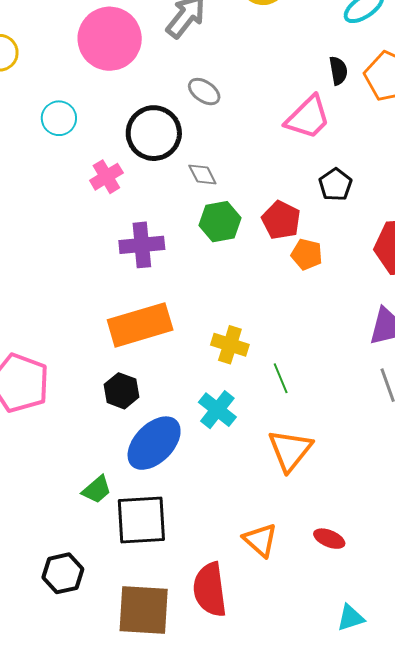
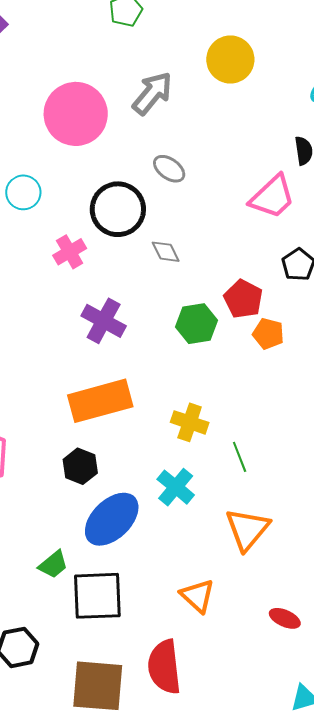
green hexagon: (220, 222) -> (197, 324), moved
purple cross: (142, 245) -> (104, 321), turned 33
orange triangle: (260, 540) -> (197, 596), moved

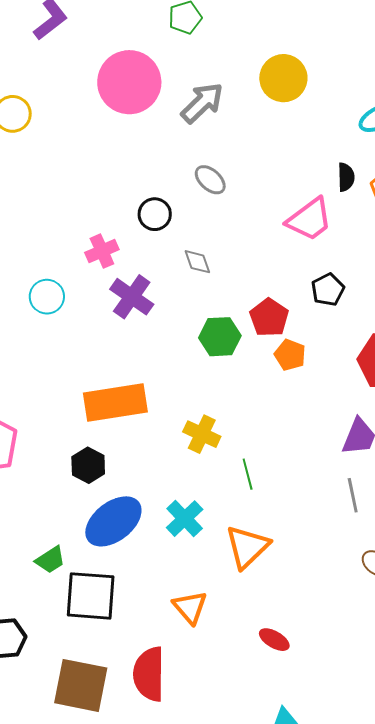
pink circle: (76, 114) -> (129, 82), moved
cyan circle: (23, 192) -> (47, 297), moved
black circle: (118, 209) -> (155, 214), size x0.6
purple cross: (104, 321) -> (132, 297), moved
cyan cross: (176, 487) -> (185, 519), moved

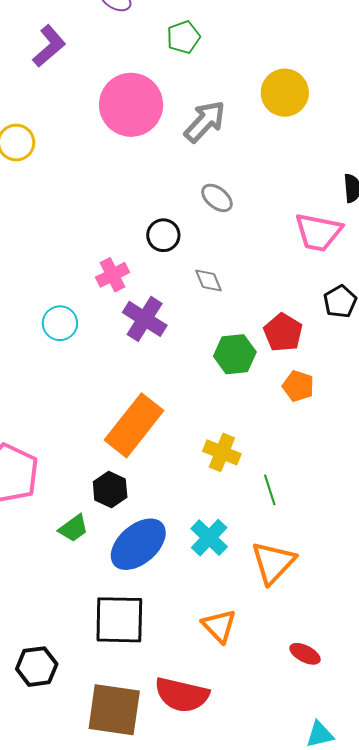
pink trapezoid: (310, 219) -> (318, 232), turned 51
orange pentagon: (290, 355) -> (298, 386), moved
orange rectangle: (115, 402) -> (134, 425), turned -40
green trapezoid: (50, 560) -> (73, 528), moved
red semicircle: (149, 674) -> (182, 695), turned -74

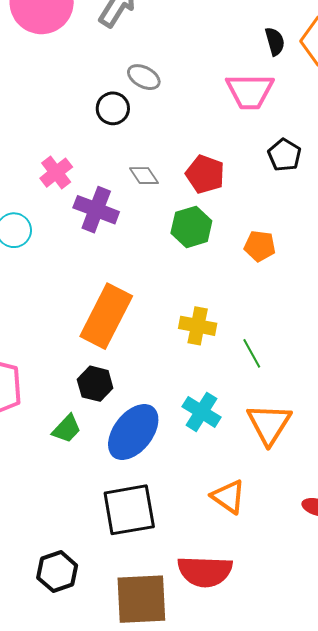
black circle: (163, 235) -> (113, 108), moved
gray diamond: (208, 281) -> (144, 176), moved
red pentagon: (283, 332) -> (205, 174), moved

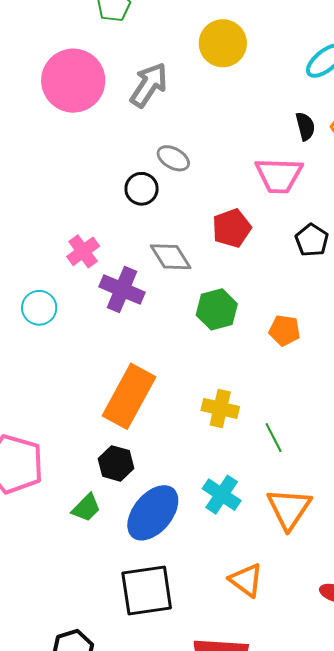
red pentagon: (205, 174) -> (232, 228), moved, turned 30
gray diamond: (144, 176) -> (171, 257), size x1.4

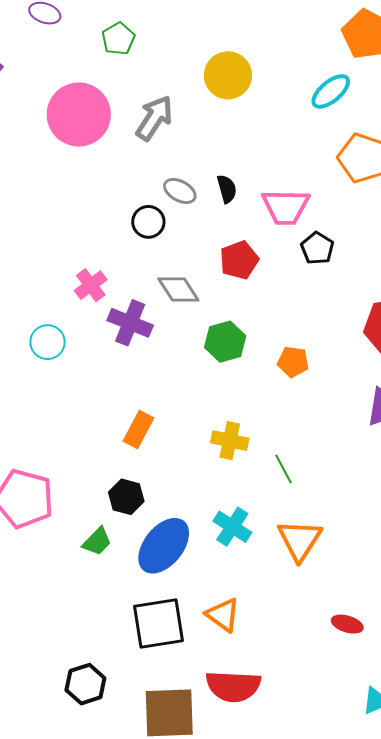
black semicircle: (305, 126) -> (227, 189), moved
black pentagon: (312, 240) -> (317, 248), moved
orange rectangle: (129, 396) -> (138, 430), size x0.6
orange triangle: (246, 580) -> (223, 615), moved

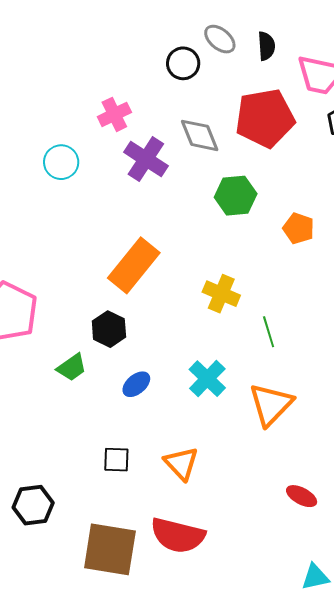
red pentagon: (239, 260) -> (265, 118), size x1.5
orange rectangle: (138, 430) -> (134, 265), size x1.5
blue ellipse: (164, 546) -> (136, 384), size x0.5
black square: (158, 623) -> (116, 460), size x0.5

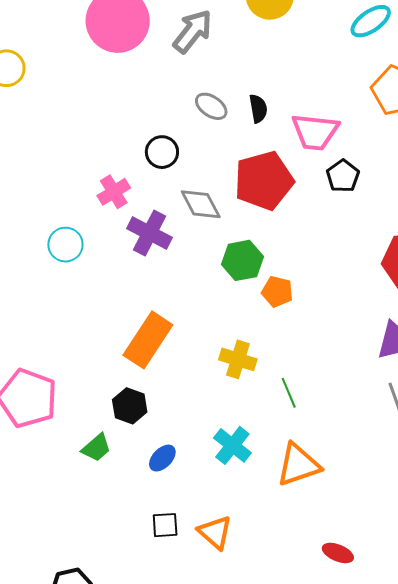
black circle: (183, 63) -> (162, 152), moved
orange pentagon: (299, 228) -> (277, 292), moved
orange triangle: (271, 404) -> (298, 465), turned 33
black square: (116, 460) -> (165, 525), moved

